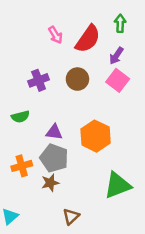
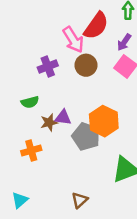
pink arrow: (55, 35) -> (73, 40), moved, size x1.5
gray pentagon: (54, 158) -> (86, 136), moved
brown star: (50, 183) -> (49, 122), moved

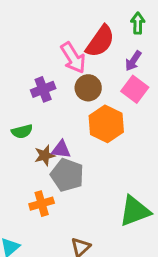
orange hexagon: (104, 121) -> (106, 124), moved
gray pentagon: (86, 136) -> (67, 175), moved
orange cross: (31, 151) -> (42, 204), moved

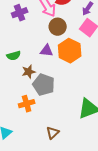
purple cross: (43, 89) -> (20, 13), moved
purple triangle: (61, 149) -> (47, 51), moved

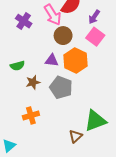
purple cross: (20, 13) -> (24, 21), turned -35
gray pentagon: (44, 85) -> (61, 87), moved
brown triangle: (53, 133) -> (76, 136), moved

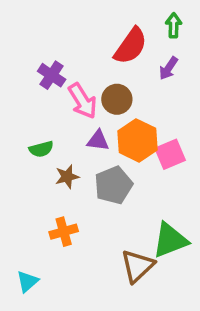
pink arrow: (53, 15) -> (83, 101), moved
pink square: (95, 37) -> (170, 154), moved, turned 30
gray pentagon: (61, 87) -> (113, 185), turned 30
brown triangle: (76, 136) -> (138, 266), size x1.5

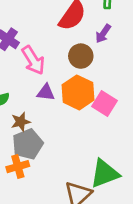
brown circle: (117, 99) -> (81, 56), moved
pink square: (170, 154) -> (105, 104), turned -35
gray pentagon: (113, 185) -> (28, 144), moved

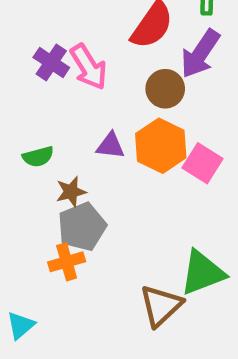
purple arrow: (103, 34) -> (200, 54), size x1.6
pink arrow: (33, 60) -> (89, 67), moved

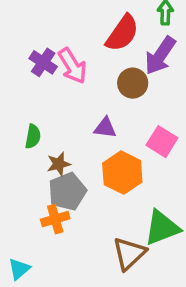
purple triangle: (110, 146) -> (105, 128), moved
orange hexagon: (161, 146) -> (122, 173), moved
green semicircle: (38, 157) -> (33, 136), turned -65

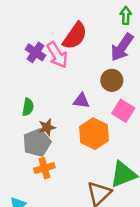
red semicircle: (122, 33) -> (75, 36), moved
brown circle: (133, 83) -> (112, 80), moved
gray pentagon: (67, 191) -> (37, 143), moved

